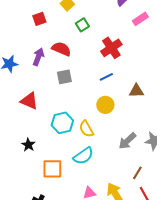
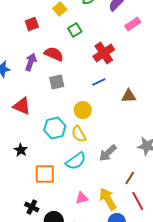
yellow circle: (105, 105) -> (83, 110), moved
gray arrow: (127, 141) -> (108, 153), moved

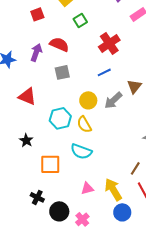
brown triangle: (129, 96) -> (134, 86), turned -49
gray arrow: (108, 153) -> (113, 100), moved
cyan semicircle: (76, 161) -> (81, 151), turned 55

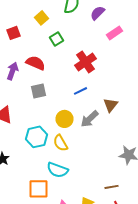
orange square: (50, 164) -> (38, 189), moved
brown line: (135, 168) -> (112, 187), turned 48

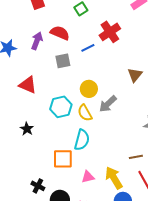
blue line: (80, 91) -> (88, 48), moved
gray arrow: (90, 119) -> (108, 104), moved
cyan semicircle: (58, 170) -> (82, 140), turned -95

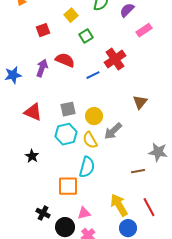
gray square: (63, 61) -> (68, 109), moved
brown line: (136, 157) -> (138, 171), moved
pink triangle: (88, 177) -> (84, 213), moved

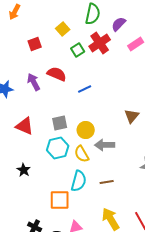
red cross: (115, 59) -> (100, 43), moved
purple arrow: (42, 68) -> (34, 82), turned -48
gray arrow: (113, 131) -> (105, 145), turned 42
brown line: (138, 171) -> (107, 182), moved

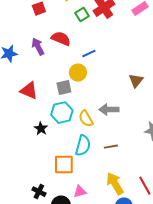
yellow circle: (86, 130) -> (78, 73), moved
black star: (24, 170) -> (41, 129), moved

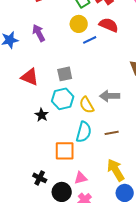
red semicircle: (61, 39) -> (109, 25), moved
yellow circle: (78, 73) -> (79, 24), moved

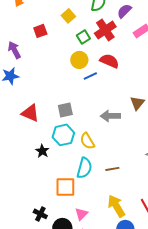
purple arrow: (39, 33) -> (14, 50), moved
gray arrow: (110, 96) -> (110, 116), moved
pink triangle: (81, 178) -> (81, 214), turned -32

